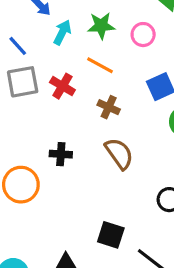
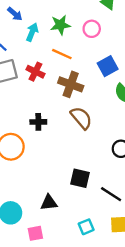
brown cross: (109, 107) -> (71, 84), size x1.5

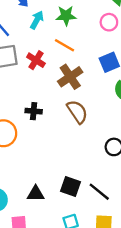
pink circle: (92, 29) -> (109, 22), moved
brown cross: (71, 84) -> (70, 77), turned 30
black square: (80, 178) -> (71, 187), moved

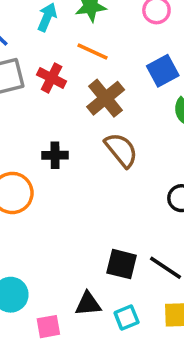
black triangle: (36, 194) -> (88, 304), moved

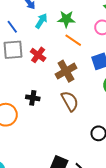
orange line: (93, 51) -> (73, 40), moved

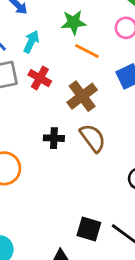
cyan arrow: (41, 21) -> (31, 42), moved
black cross: (33, 98) -> (54, 138), moved

